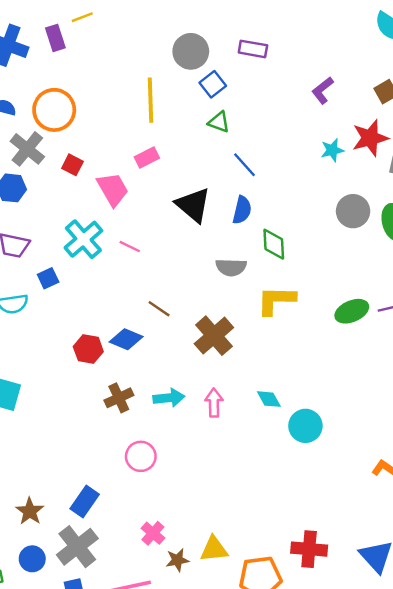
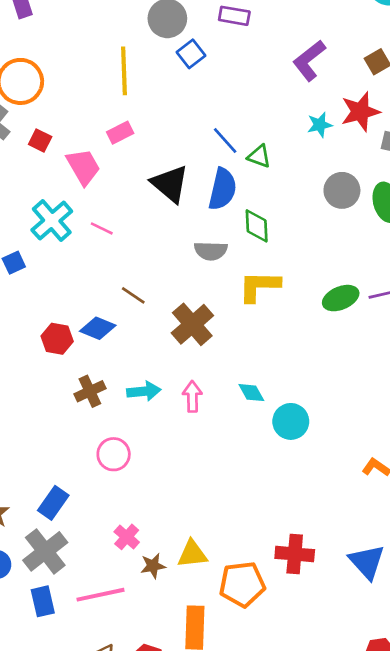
purple L-shape: (323, 90) -> (309, 60), size x1.4
green triangle: (219, 122) -> (259, 156), moved
blue semicircle: (242, 210) -> (223, 189), size x1.4

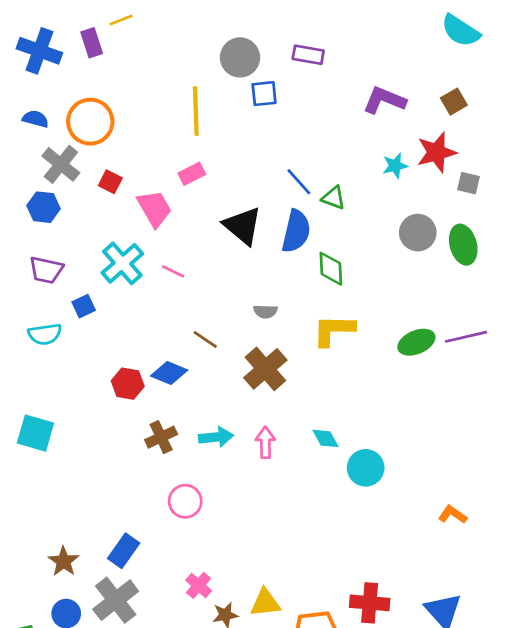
blue square: (191, 54) -> (264, 94), turned 32
purple L-shape: (309, 60) -> (384, 100), turned 60
gray semicircle: (211, 251) -> (265, 311), moved, size x0.7

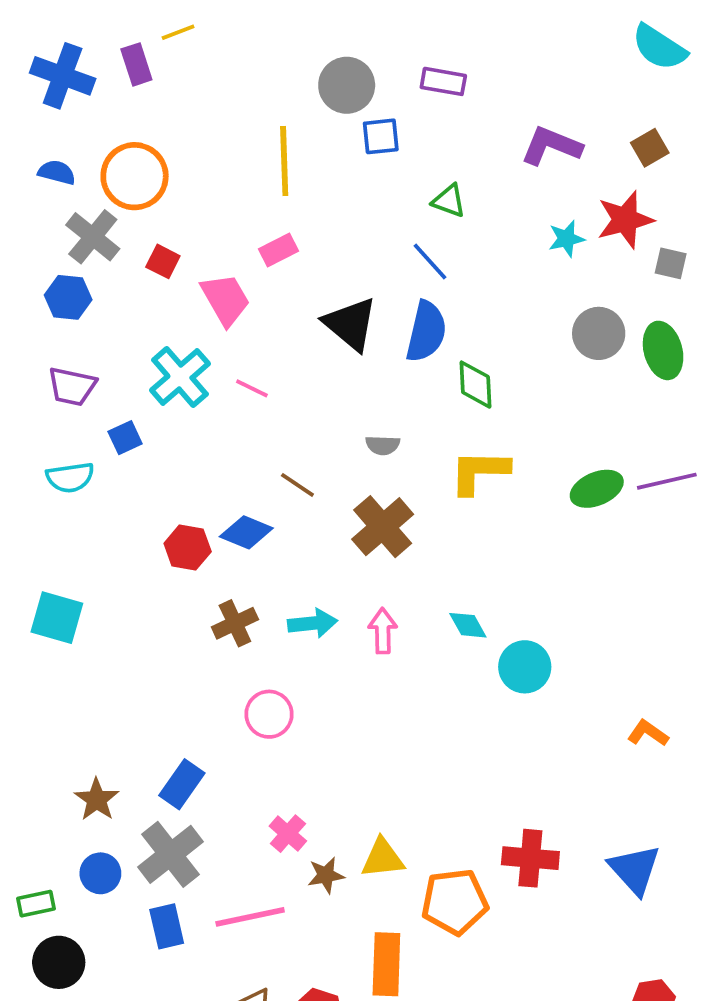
green triangle: (334, 198) -> (449, 201), moved

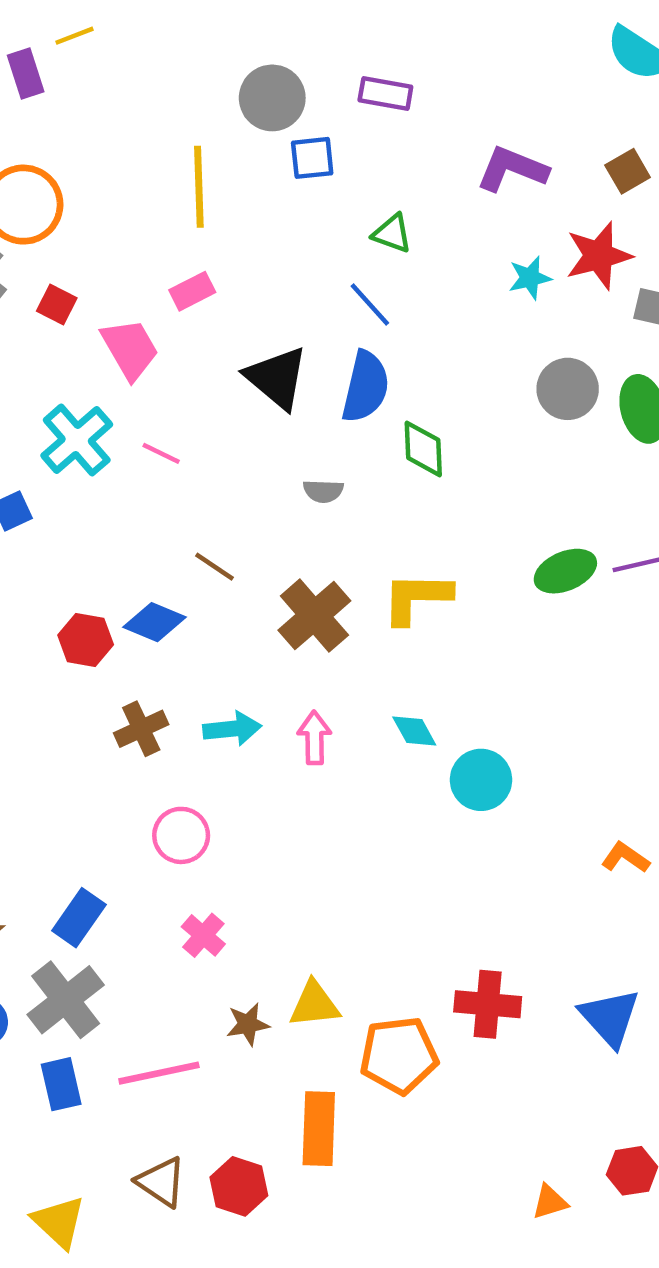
gray semicircle: (383, 445) -> (323, 491), moved
yellow L-shape: (479, 472) -> (417, 598), moved
pink cross: (288, 834) -> (203, 935), moved

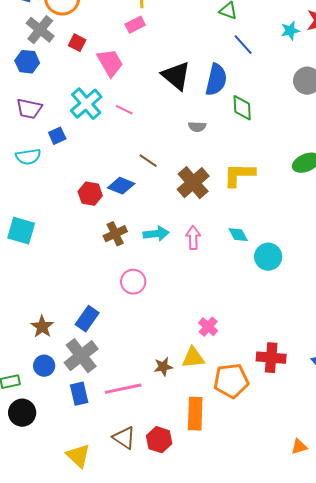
pink rectangle: (192, 291) -> (135, 25), moved
blue line: (370, 305) -> (243, 45), moved
pink cross: (203, 935) -> (208, 327), moved

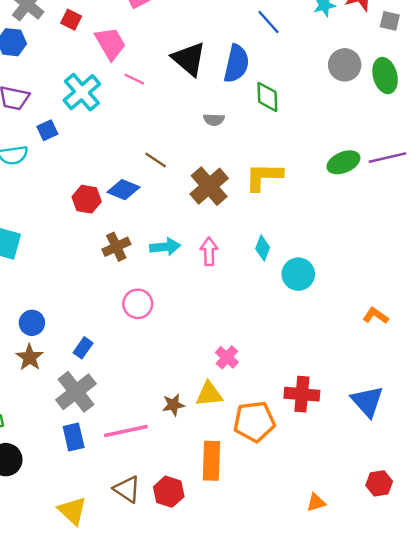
pink line: (124, 110) -> (134, 79), moved
cyan diamond: (238, 235) -> (263, 248), turned 50
blue rectangle: (87, 319) -> (83, 348), size x0.7
blue circle: (44, 366) -> (32, 323), moved
orange triangle: (299, 447) -> (316, 502), moved

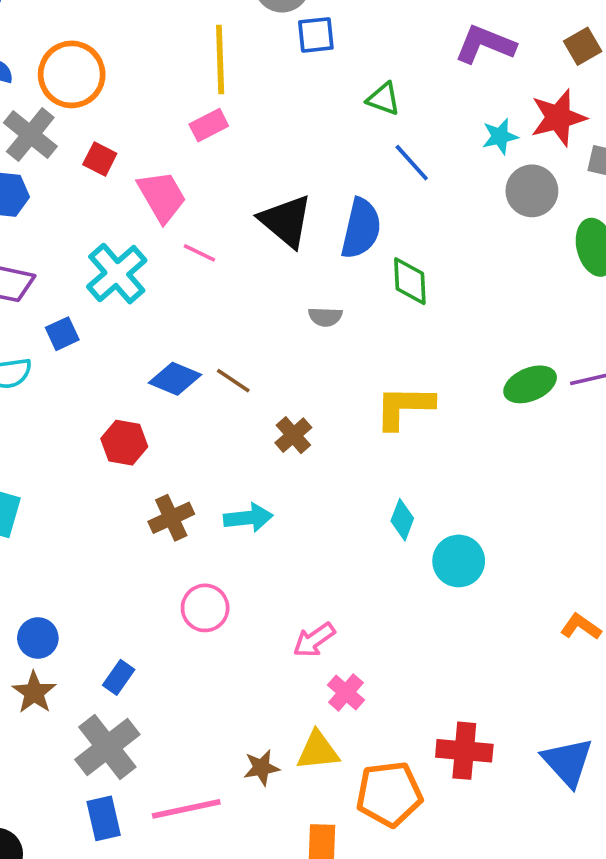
gray circle: (345, 65) -> (532, 191), moved
brown cross: (209, 186) -> (293, 435), moved, size x0.6
blue diamond: (123, 190) -> (175, 379), moved
pink arrow: (209, 252) -> (314, 640), moved, turned -124

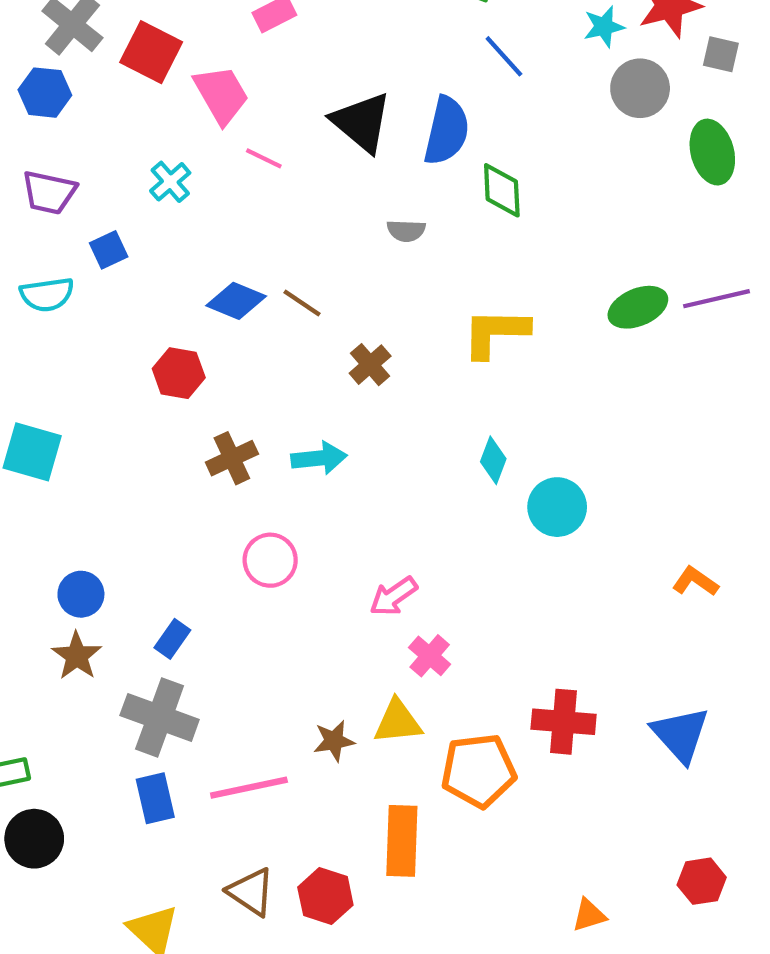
red square: (100, 159) -> (151, 52), size x1.6
cyan cross: (117, 274) -> (170, 182), size x0.6
gray cross: (107, 747) -> (160, 717), turned -32

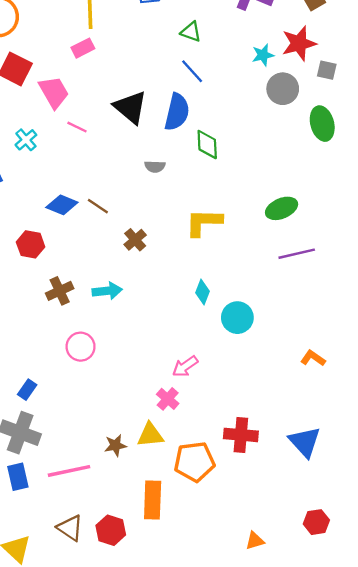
blue line: (504, 56) -> (192, 71), moved
purple line: (717, 299) -> (297, 254), moved
pink arrow: (393, 596) -> (185, 366), moved

